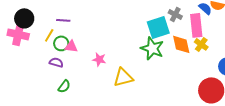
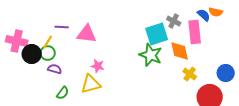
black circle: (24, 18) -> (32, 54), moved
green circle: (61, 43) -> (48, 53), moved
yellow cross: (201, 44) -> (190, 74), moved
pink triangle: (71, 46) -> (87, 34), moved, size x1.5
yellow triangle: (123, 77) -> (91, 84), moved

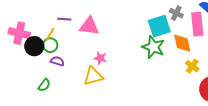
green semicircle: (63, 93) -> (44, 85), moved

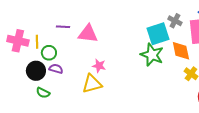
yellow line: (50, 34) -> (37, 42), moved, turned -32
black circle: (34, 46) -> (36, 71), moved
green semicircle: (44, 85) -> (43, 93), turned 80

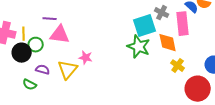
pink triangle: (88, 34) -> (60, 35), moved
purple semicircle: (56, 69) -> (43, 70), moved
black circle: (36, 71) -> (22, 53), moved
yellow triangle: (92, 84) -> (68, 70), moved, turned -35

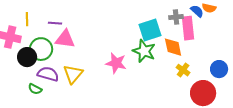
gray cross: (162, 13) -> (176, 17), moved, turned -32
yellow line: (24, 34) -> (27, 19), moved
green circle: (36, 45) -> (41, 49), size x1.5
pink star: (86, 58) -> (116, 63), moved, size x1.5
purple semicircle: (43, 70) -> (48, 74), size x1.5

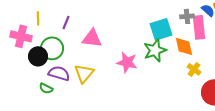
purple line: (55, 23) -> (66, 22), turned -72
pink triangle: (65, 39) -> (92, 38), moved
green star: (144, 51) -> (155, 50), turned 30

